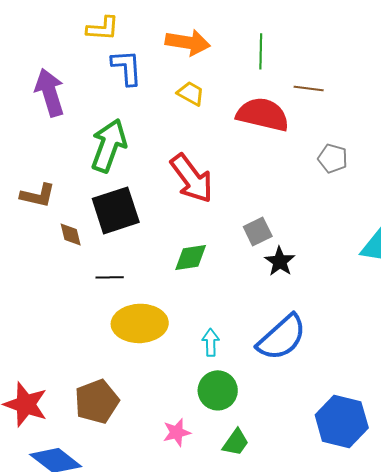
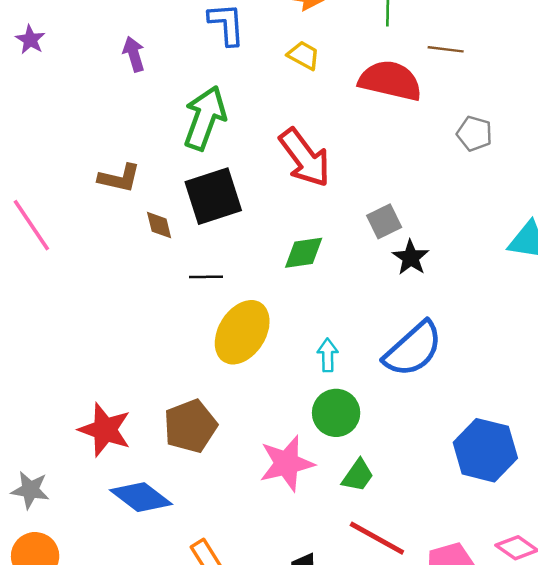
purple arrow: (50, 92) -> (134, 54), size x0.6
yellow ellipse: (140, 323) -> (242, 332), turned -56
pink star: (177, 432) -> (287, 463), size x1.6

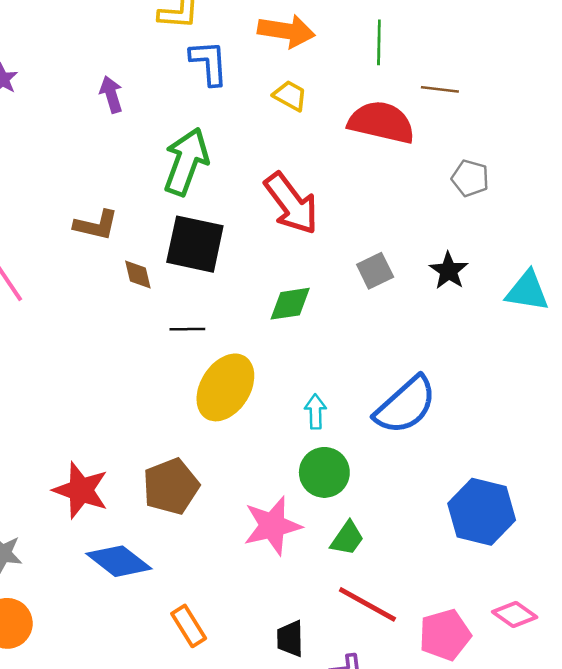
black square: (213, 196) -> (195, 244), turned 30
black star: (411, 258) -> (449, 271), moved

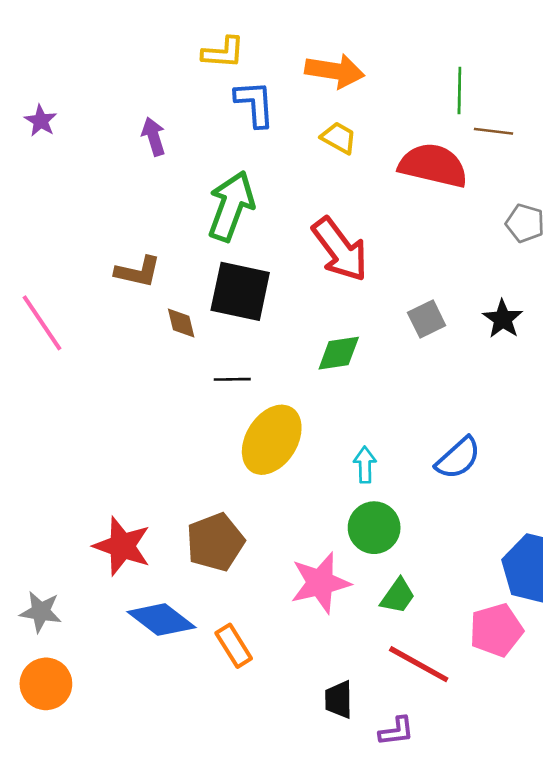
green line: (379, 42) -> (459, 91), moved
blue semicircle: (406, 405) -> (458, 458), size x0.7
orange rectangle: (189, 626) -> (234, 646), moved
pink pentagon: (445, 635) -> (496, 630), moved

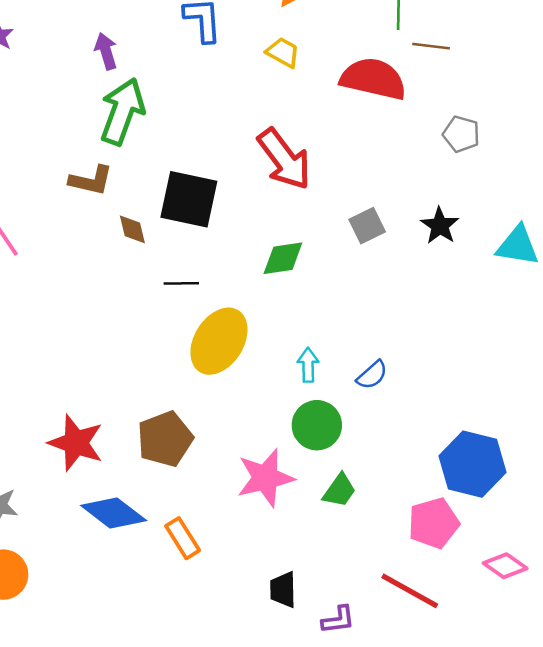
green arrow: (231, 206) -> (122, 111), moved
blue semicircle: (458, 458) -> (372, 375), moved, size x0.7
red line: (419, 664) -> (410, 591), moved

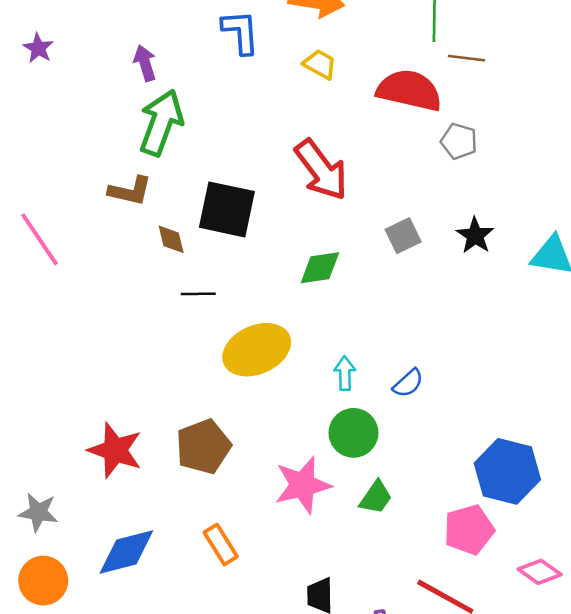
gray pentagon: (461, 134) -> (459, 141), moved
black line: (181, 283) -> (198, 294), moved
yellow ellipse: (219, 341) -> (257, 350), turned 34
blue diamond: (114, 513) -> (126, 552), moved, turned -52

